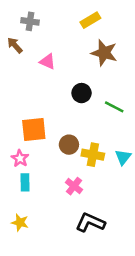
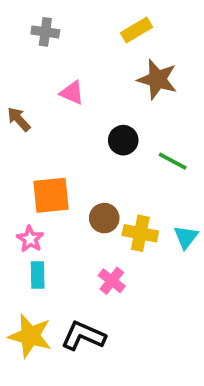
brown arrow: (15, 45) -> (19, 119), moved
yellow star: (20, 223) -> (30, 336), size x1.6
black L-shape: (90, 223) -> (83, 336), moved

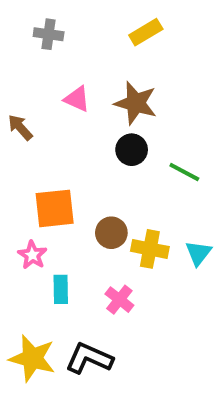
brown star: (157, 79) -> (136, 103), moved
cyan rectangle: (38, 275) -> (61, 289), moved

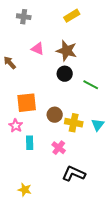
yellow star: (32, 358) -> (25, 190), moved, size x0.6
black L-shape: (89, 358) -> (74, 174), moved

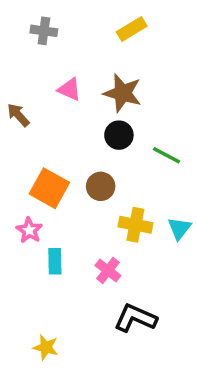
orange square: (27, 103) -> (49, 188), turned 35
brown circle: (55, 115) -> (101, 186), moved

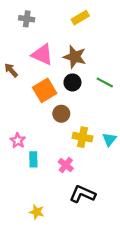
pink triangle: (70, 89) -> (42, 55), size x1.5
green line: (166, 155) -> (105, 82), moved
orange square: (49, 188) -> (45, 90), moved, turned 30
yellow star: (46, 347) -> (37, 212), moved

